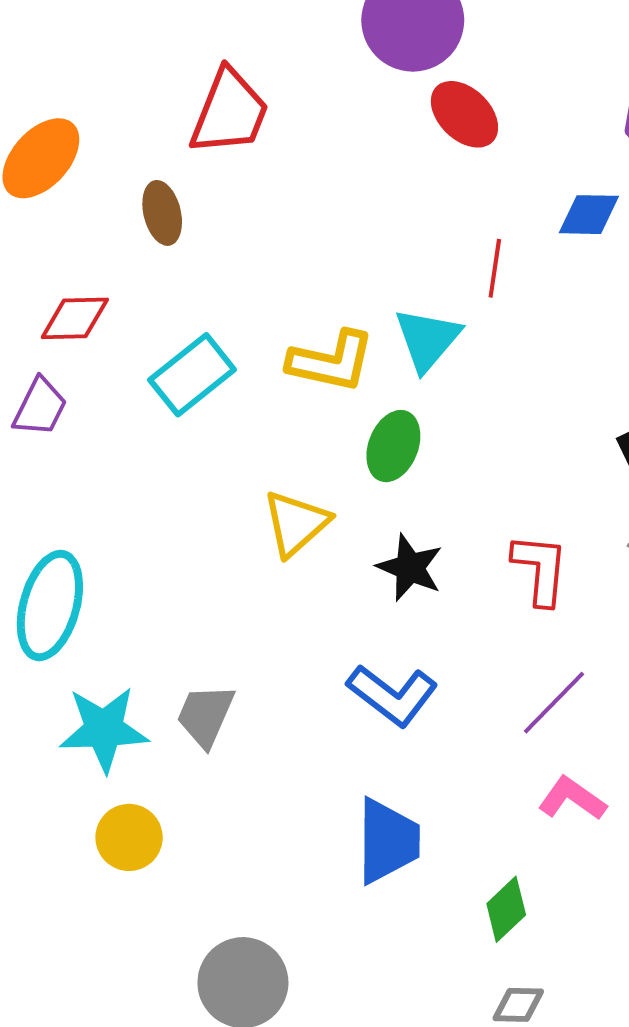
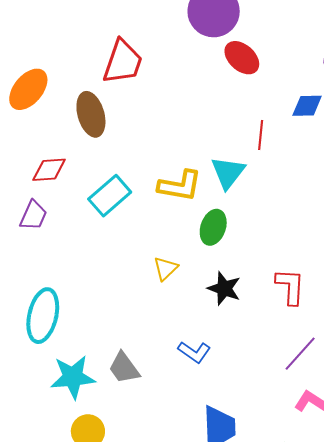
brown ellipse: (162, 213) -> (91, 114), size x1.4
yellow triangle: (296, 523) -> (166, 269), size x0.7
blue L-shape: (392, 695) -> (194, 352), moved, size x0.7
gray trapezoid: (205, 716) -> (124, 368), turned -57

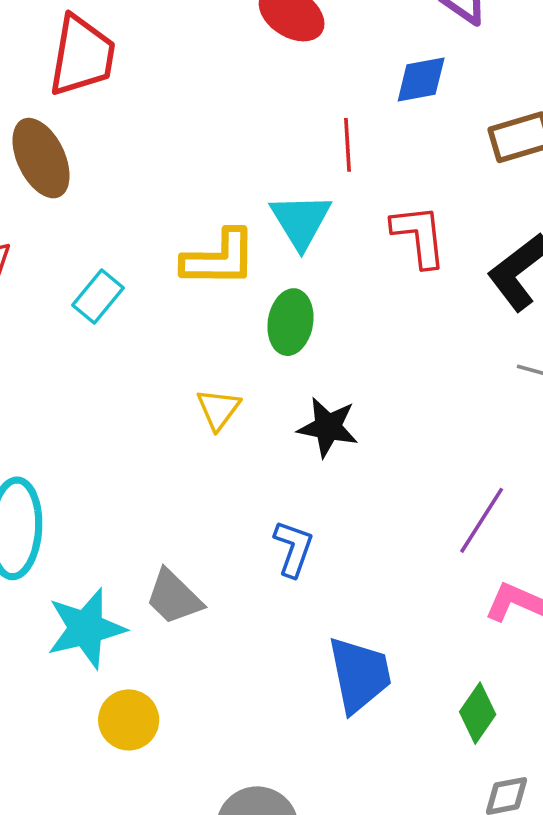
cyan rectangle: (110, 196) -> (98, 296), size x0.7
red L-shape: (290, 286) -> (419, 236), moved
blue L-shape: (194, 352) -> (293, 548), turned -96

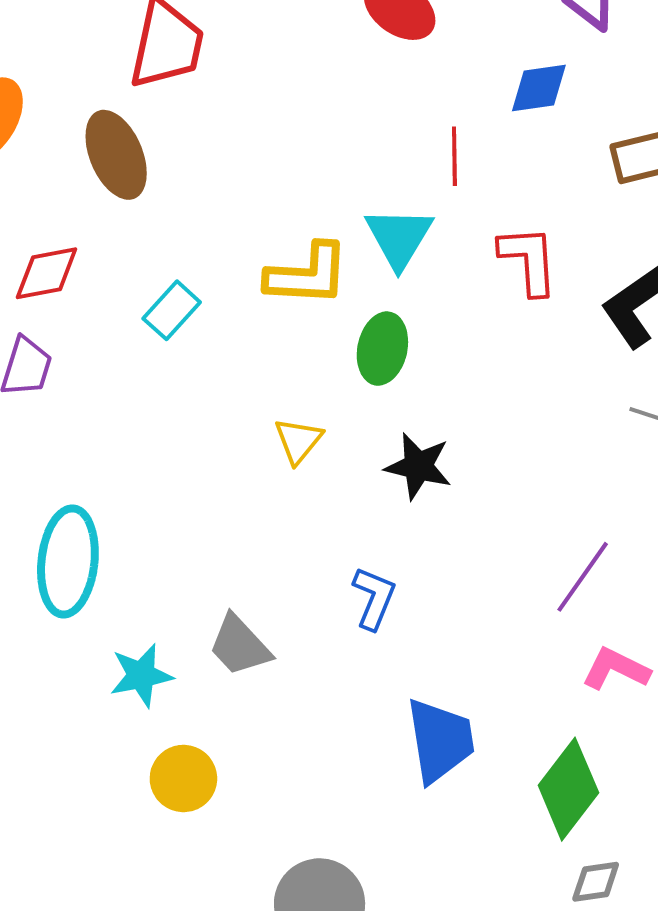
cyan star: (86, 628) -> (141, 675), size x0.7
green diamond: (478, 713) -> (568, 789), size x1.5

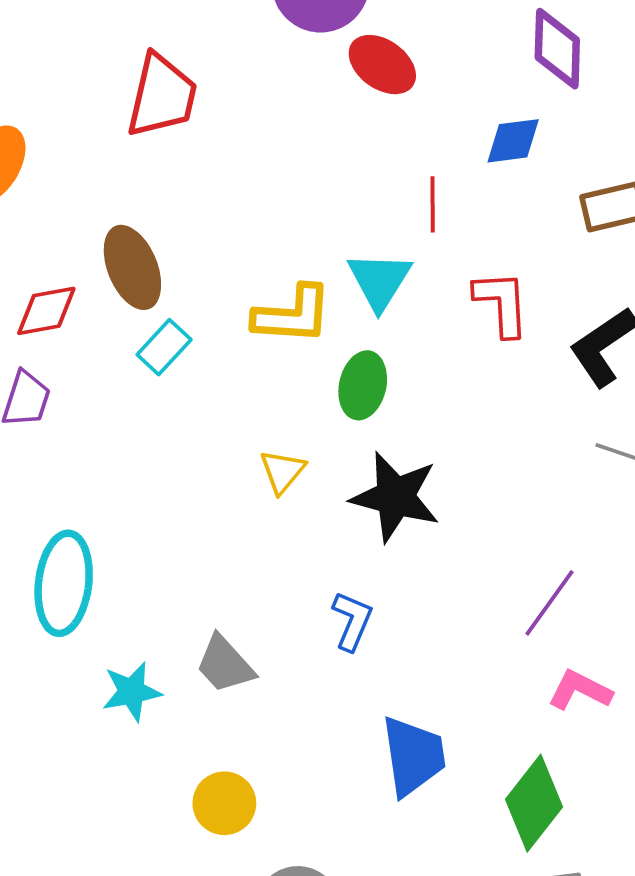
brown ellipse: (116, 155) -> (132, 267), moved
black star: (418, 466) -> (395, 497), size x1.4
yellow circle: (183, 778) -> (224, 803), moved

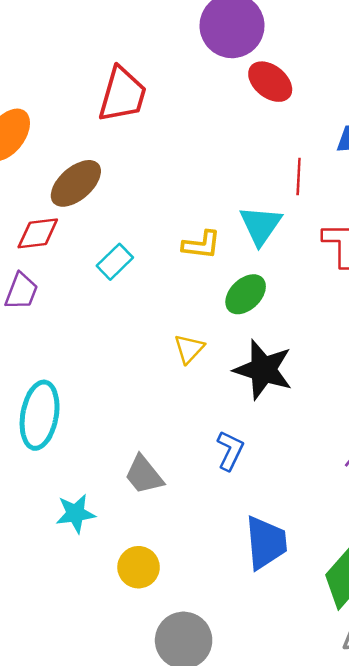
brown ellipse: (132, 267) -> (76, 183), moved, turned 68
yellow L-shape: (292, 315) -> (201, 245), size x0.7
green ellipse: (363, 385) -> (246, 294), turned 30
cyan star: (132, 692) -> (76, 513), moved

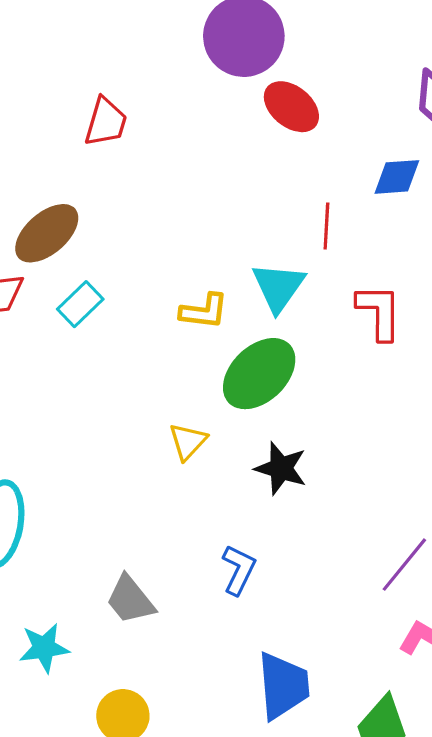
red trapezoid: (122, 95) -> (106, 122), size x0.7
cyan rectangle: (115, 262) -> (80, 304), moved
green ellipse: (246, 294) -> (259, 374), size x1.4
black star: (263, 370) -> (281, 468), size x0.7

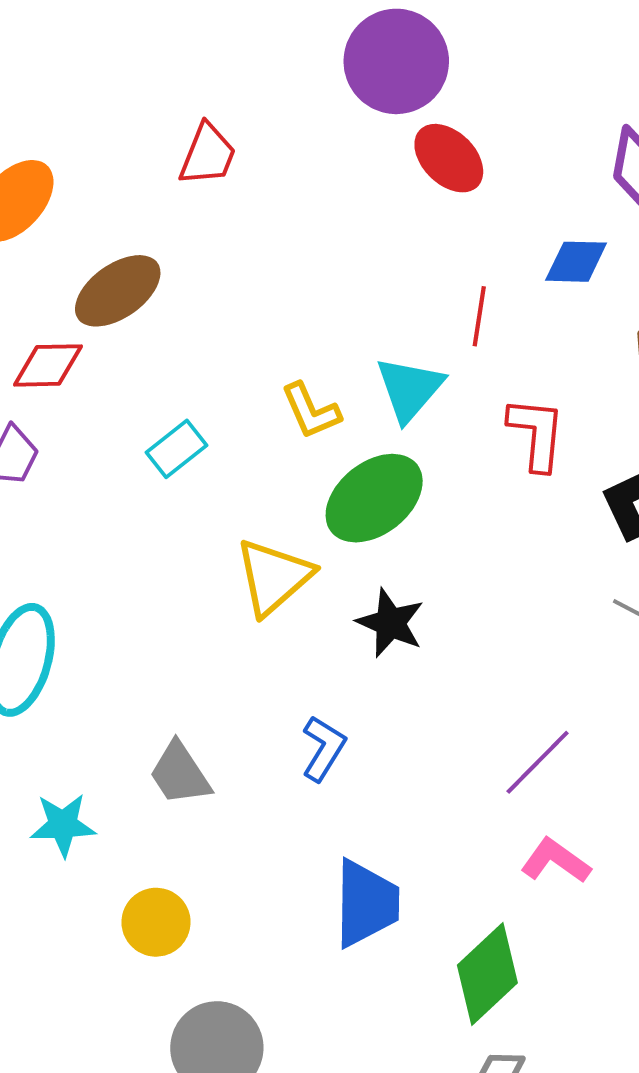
cyan rectangle: (80, 304) -> (176, 449), moved
yellow L-shape: (204, 311) -> (311, 411), turned 54
yellow triangle: (188, 442) -> (274, 577), size x1.6

